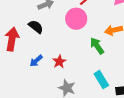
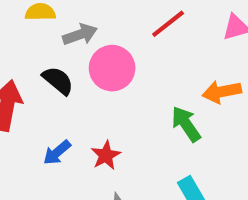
pink circle: (76, 19) -> (112, 68), moved

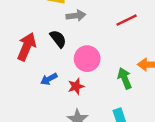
pink circle: (112, 68) -> (87, 59), moved

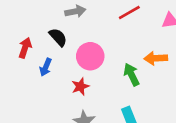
red arrow: (27, 47) -> (25, 48), size x0.7
blue arrow: (49, 79) -> (46, 67), moved, turned -35

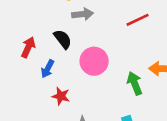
red star: (80, 86) -> (61, 96), moved, turned 30

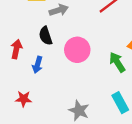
black semicircle: (63, 39) -> (46, 36), turned -150
red star: (61, 96) -> (24, 99), moved

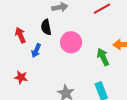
red arrow: (16, 49) -> (20, 35), turned -42

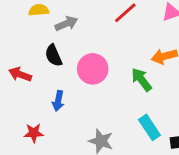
red arrow: (20, 35) -> (20, 74), turned -35
blue arrow: (36, 50) -> (58, 101), moved

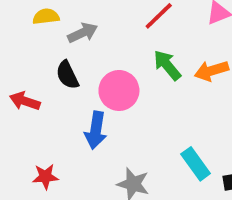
green arrow: (142, 80) -> (167, 65), moved
blue arrow: (58, 101) -> (96, 130), moved, size x1.4

